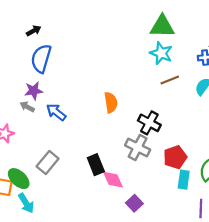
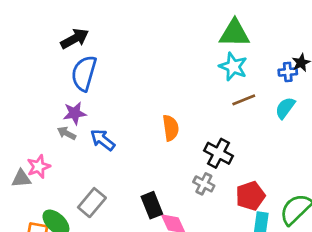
black arrow: (34, 31) -> (75, 39), size x1.5
gray cross: (138, 147) -> (204, 184), size x0.7

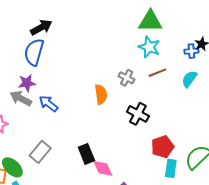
black arrow: (75, 39) -> (41, 27), moved
gray arrow: (67, 133) -> (21, 98), size x1.5
gray cross: (204, 184) -> (127, 78), moved

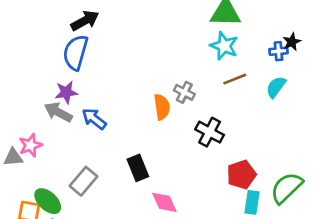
gray cross: (127, 78) -> (184, 92), moved
black rectangle: (86, 154) -> (138, 168), moved

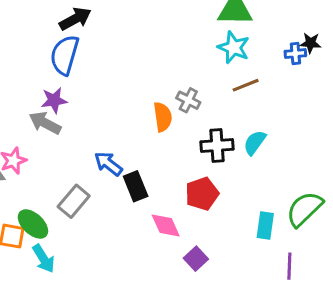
black star: (292, 42) -> (311, 43), turned 30
cyan semicircle: (276, 87) -> (255, 143), moved
blue arrow: (94, 119) -> (108, 164), moved
black cross: (210, 132) -> (217, 146), turned -32
red pentagon: (241, 175) -> (202, 194), moved

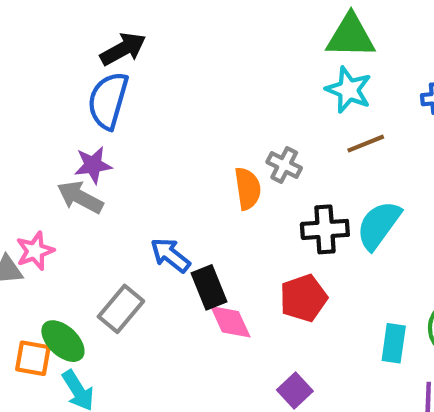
cyan semicircle: (255, 143) -> (379, 225), size x1.4
pink diamond: (166, 225) -> (230, 322), moved

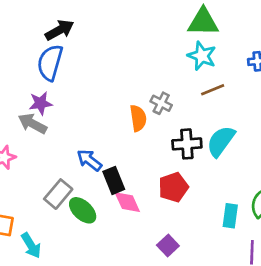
green ellipse: (63, 341) -> (83, 210), moved

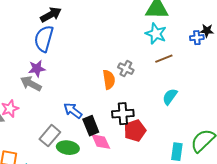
cyan semicircle: (221, 141) -> (170, 97), size x0.7
black cross: (187, 144) -> (123, 114), moved
green ellipse: (83, 210) -> (68, 148), turned -35

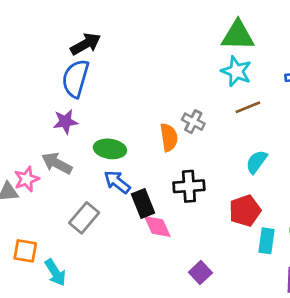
gray arrow: (31, 84) -> (57, 163), moved
red pentagon: (135, 131) -> (245, 211), moved
green ellipse: (68, 148) -> (110, 149), moved

